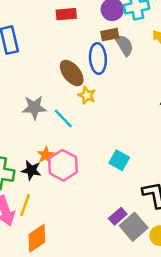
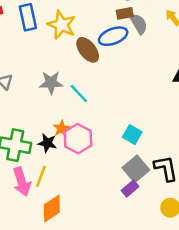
blue ellipse: (98, 58) -> (113, 36), turned 72
yellow star: (87, 95) -> (62, 25), moved, size x1.6
gray square: (134, 227) -> (136, 169), moved

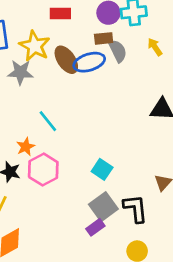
brown ellipse: (88, 50) -> (66, 60), moved
gray star: (51, 83) -> (20, 72), moved
orange star: (61, 128) -> (26, 147), moved

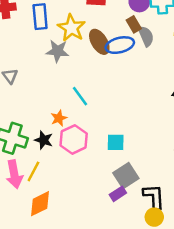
brown rectangle: (104, 38) -> (134, 24), turned 63
cyan square: (102, 169) -> (116, 142), moved, turned -36
black L-shape: (135, 208) -> (154, 197), moved

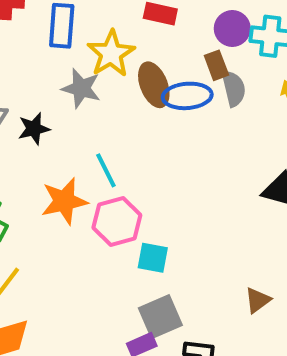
orange star: (59, 118) -> (64, 201), size x1.6
pink hexagon: (74, 139) -> (117, 221), moved
black star: (44, 140) -> (34, 129), moved, turned 30

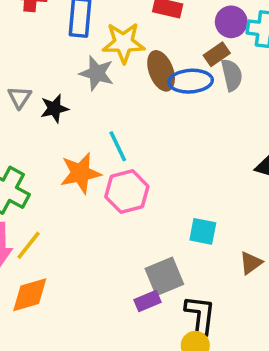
yellow star: (111, 54) -> (124, 43), turned 30
brown rectangle: (216, 65) -> (217, 54), turned 75
cyan square: (153, 258) -> (203, 231), moved

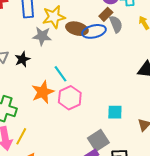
brown ellipse: (161, 71) -> (77, 29), turned -45

